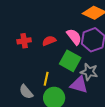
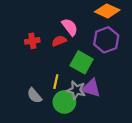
pink semicircle: (74, 37) -> (70, 27), moved
gray star: (89, 72) -> (76, 90), moved

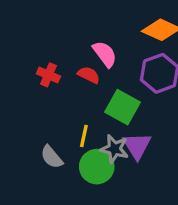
red cross: (32, 41) -> (48, 75), turned 32
red semicircle: (59, 41) -> (89, 75), turned 48
purple triangle: (91, 88) -> (137, 146), turned 42

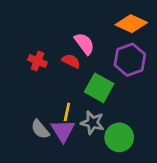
purple triangle: (137, 146) -> (63, 131), moved
green circle: (97, 167) -> (119, 137), moved

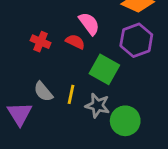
gray semicircle: (40, 129) -> (43, 92), moved
purple triangle: (63, 131) -> (20, 114), moved

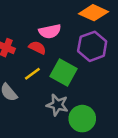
pink semicircle: (89, 24) -> (50, 31), turned 115
yellow line: (71, 94) -> (32, 74), moved, turned 42

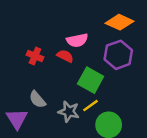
yellow line: (32, 74) -> (91, 106), moved
gray star: (57, 105) -> (69, 112), moved

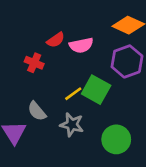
red semicircle: (65, 56) -> (56, 40), moved, turned 119
yellow line: (91, 106) -> (73, 94), moved

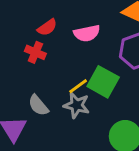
red semicircle: (56, 40) -> (47, 27), moved
gray star: (72, 125) -> (77, 105), moved

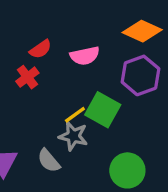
red cross: (35, 52) -> (27, 77), turned 30
gray semicircle: (38, 105) -> (49, 161), moved

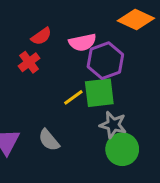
purple hexagon: (141, 75) -> (105, 61), moved
green square: (103, 110) -> (99, 93), turned -36
gray star: (73, 136) -> (113, 125), moved

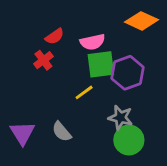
purple hexagon: (105, 61) -> (127, 73), moved
green square: (99, 93) -> (101, 64), moved

